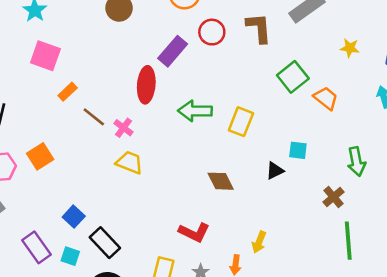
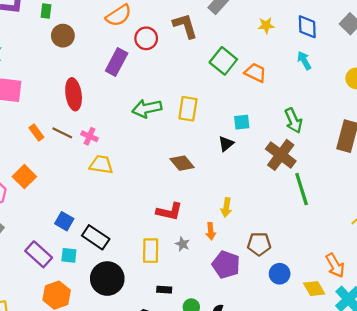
red ellipse: (146, 85) -> (74, 94), moved
orange rectangle: (68, 92) -> (36, 133), moved, turned -70
brown cross: (333, 197) -> (281, 155), size x1.6

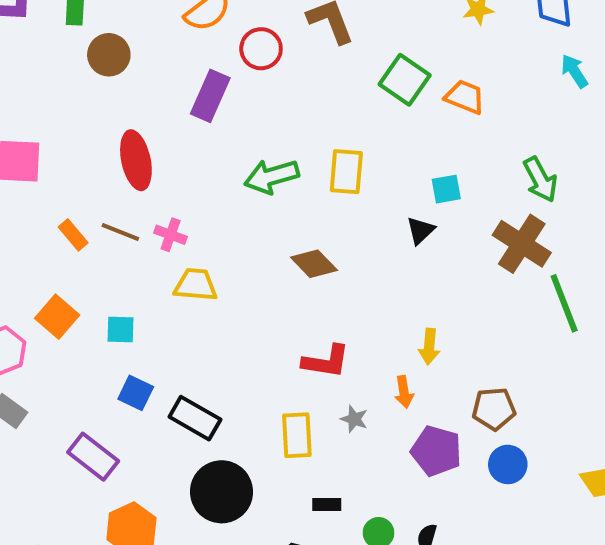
cyan arrow: (304, 60) -> (574, 71), moved
brown diamond: (182, 163) -> (314, 264), moved
cyan square: (69, 255) -> (121, 329), moved
blue circle: (280, 274) -> (508, 464), moved

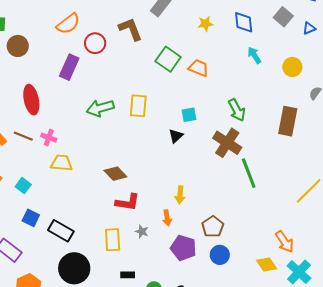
brown diamond: (314, 264) -> (115, 174), moved
cyan square: (121, 329) -> (23, 186), turned 35
brown pentagon: (494, 409) -> (213, 227), turned -30

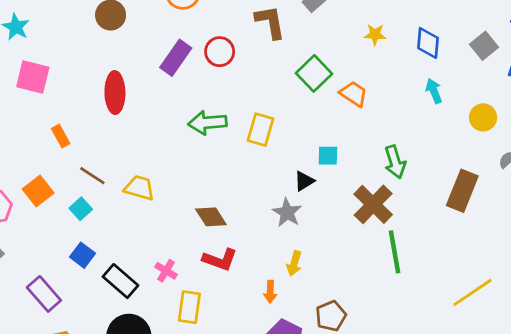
red circle: (95, 43) -> (220, 52), moved
brown line: (23, 136) -> (92, 176), moved
pink cross: (49, 138) -> (166, 271), moved
gray star: (142, 232) -> (287, 213), moved, size x1.5

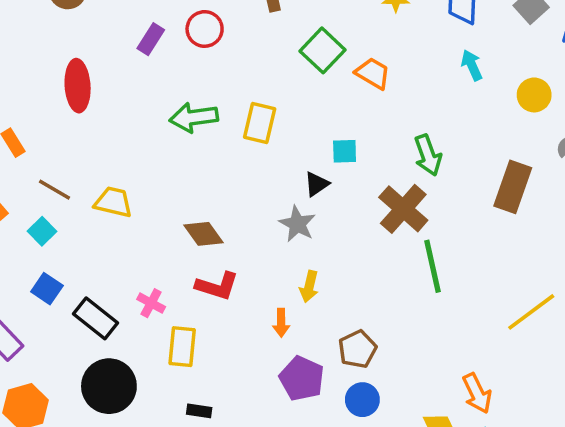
purple rectangle: (176, 58) -> (151, 39), size x0.7

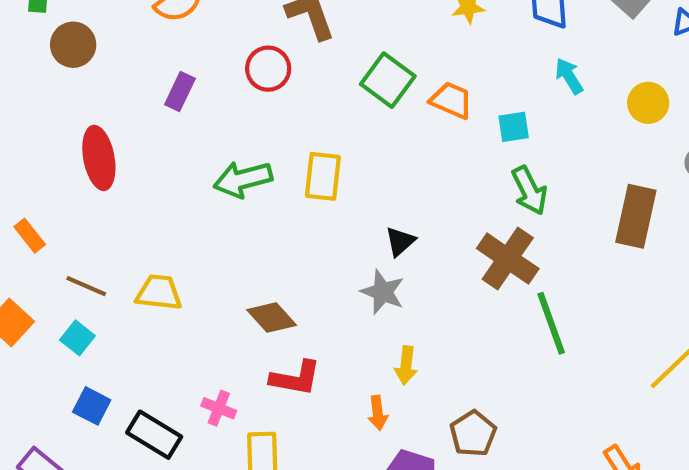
red circle: (205, 29) -> (268, 69), moved
cyan square: (345, 151) -> (514, 127), moved

